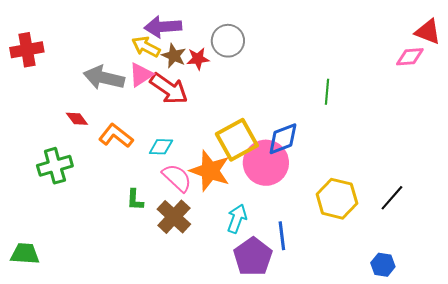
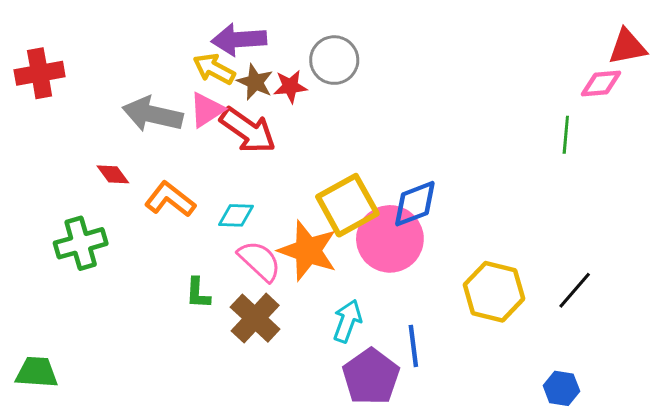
red triangle: (428, 32) -> (627, 47), turned -32
green line: (327, 92) -> (566, 135), moved

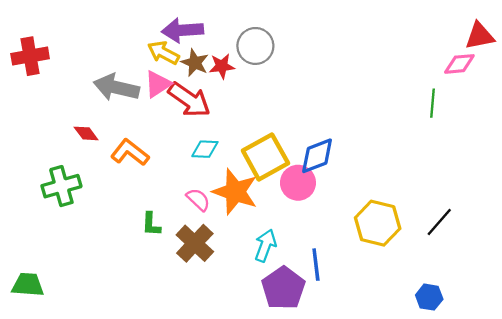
cyan diamond: (236, 215) -> (205, 149), moved
pink circle: (390, 239) -> (298, 183), size x0.7
pink semicircle: (259, 261) -> (198, 200), size x0.7

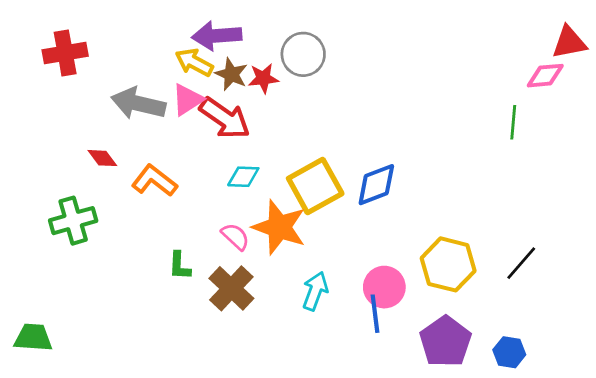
red cross: (30, 56) -> (65, 53), moved
pink circle: (298, 183) -> (384, 287), moved
purple pentagon: (283, 288) -> (445, 342), moved

